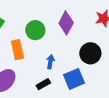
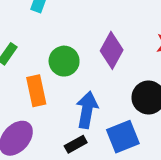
blue arrow: (50, 62) -> (87, 110), size x1.6

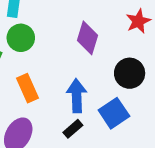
green circle: (64, 61) -> (21, 38), moved

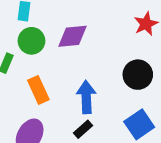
purple diamond: (88, 38) -> (73, 36), moved, turned 68
blue square: (114, 113) -> (139, 124), moved

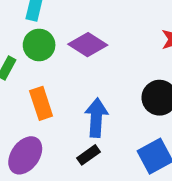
purple diamond: (73, 36) -> (88, 45), turned 32

